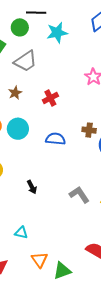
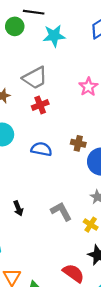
gray trapezoid: (25, 61) -> (35, 78), moved
black arrow: (32, 187) -> (18, 208), moved

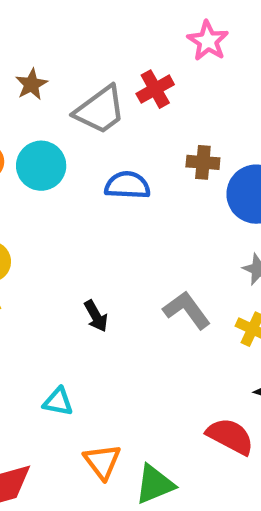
gray trapezoid: (35, 78) -> (100, 110), moved
red cross: (40, 105) -> (155, 89), moved

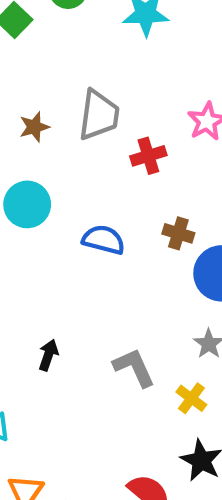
gray trapezoid: (100, 110) -> (99, 115), moved, turned -58
black arrow: (96, 316) -> (48, 355), turned -144

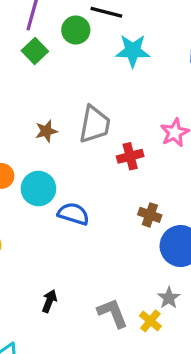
blue semicircle: (104, 240) -> (73, 214), moved
yellow cross: (191, 398) -> (150, 321), moved

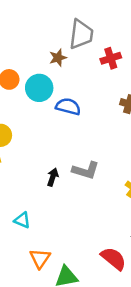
brown star: (46, 131) -> (58, 58), moved
gray L-shape: (113, 313) -> (86, 170), moved, turned 132

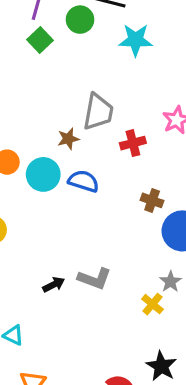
blue semicircle: (68, 107) -> (84, 181), moved
black arrow: (53, 177) -> (54, 285), turned 42

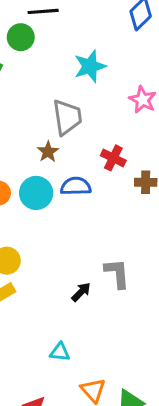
cyan star: (136, 40) -> (90, 66), moved
red cross: (133, 143) -> (113, 158), moved, turned -30
gray L-shape: (95, 279) -> (117, 273), turned -96

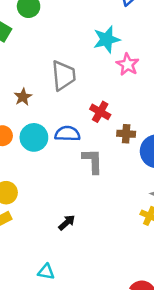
cyan star: (90, 66) -> (107, 39), moved
brown star: (48, 152) -> (23, 97), moved
gray L-shape: (117, 273) -> (93, 161), moved

